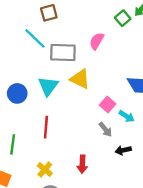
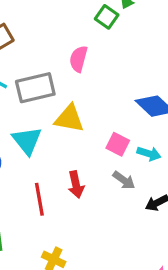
red arrow: (82, 164) -> (76, 185), moved

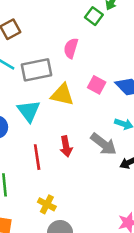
pink square: (118, 144) -> (97, 85), moved
gray arrow: (124, 180) -> (104, 144), size x1.5

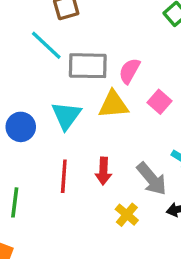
pink semicircle: (71, 48) -> (129, 71), moved
yellow triangle: (62, 95) -> (113, 105), turned -30
yellow cross: (47, 204) -> (127, 215), moved

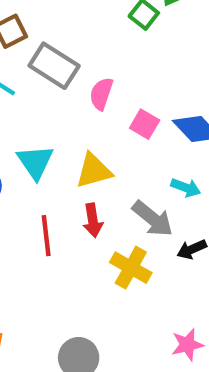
gray rectangle: (88, 66) -> (54, 66), moved, turned 42
yellow triangle: (113, 105) -> (94, 171), moved
yellow cross: (127, 215) -> (131, 268), size x1.4

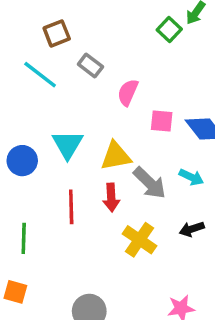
gray rectangle: (54, 66) -> (90, 65), size x0.6
pink square: (145, 124) -> (162, 121), turned -30
gray arrow: (153, 219) -> (150, 183), moved

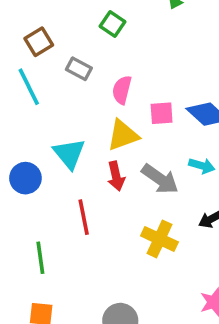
green square: (169, 30) -> (113, 24), moved
cyan line: (40, 75) -> (29, 87), turned 36
yellow triangle: (116, 156) -> (123, 135), moved
red arrow: (111, 198) -> (116, 176), moved

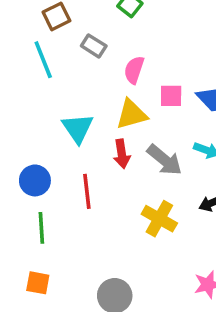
blue circle: (25, 178) -> (35, 180), moved

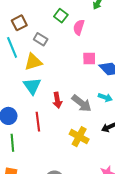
pink semicircle: (134, 70) -> (79, 27), moved
pink square: (171, 96) -> (89, 59), moved
yellow triangle: (132, 114) -> (33, 62), moved

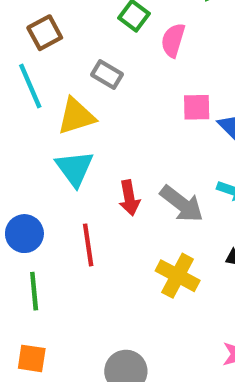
gray rectangle: (41, 39) -> (107, 74), moved

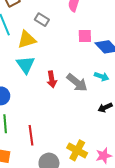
red line: (88, 245) -> (31, 135), moved
yellow cross: (178, 276) -> (77, 150), moved

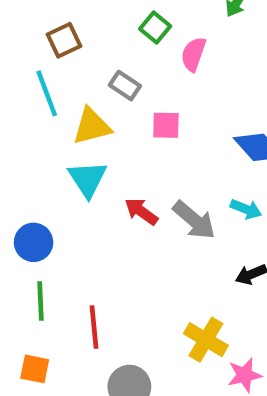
pink square: (85, 36) -> (166, 125), moved
red arrow: (52, 79) -> (141, 211), turned 133
yellow cross: (77, 150) -> (206, 340), moved

